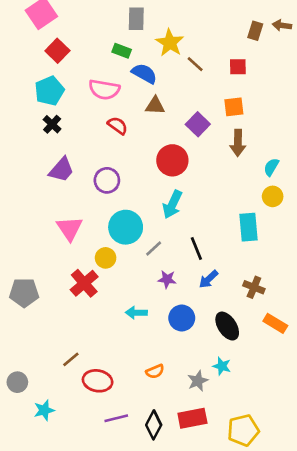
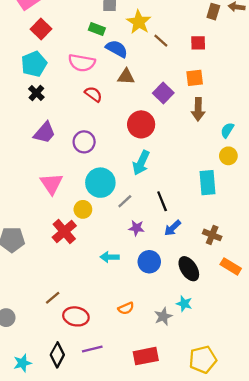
cyan star: (44, 410) -> (22, 363), moved
red rectangle: (192, 418) -> (146, 356), moved
black diamond: (154, 425) -> (57, 355), moved

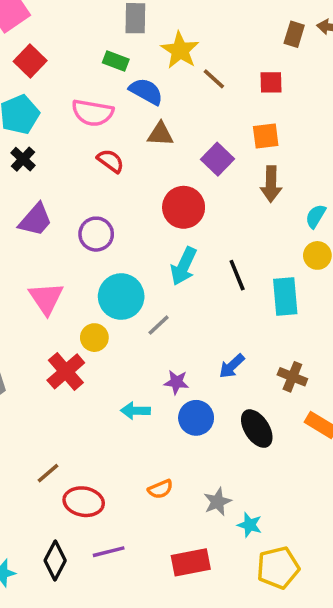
black line: (162, 201) -> (237, 275), moved
purple star: (136, 228) -> (176, 382), moved
cyan star: (184, 304) -> (250, 525), moved

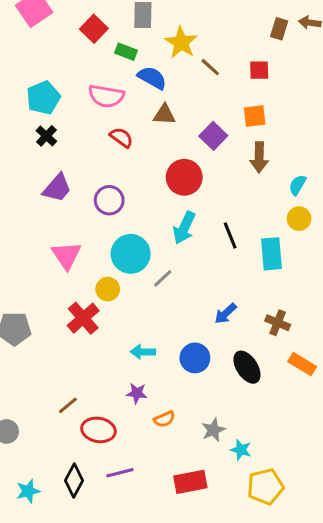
red square: (30, 61) -> (94, 29), moved
purple star: (176, 382) -> (137, 393), moved

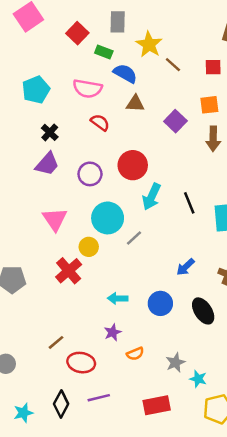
black cross: (46, 136) -> (50, 132), moved
red circle: (184, 177) -> (133, 165), moved
purple star: (137, 393) -> (113, 332), turned -30

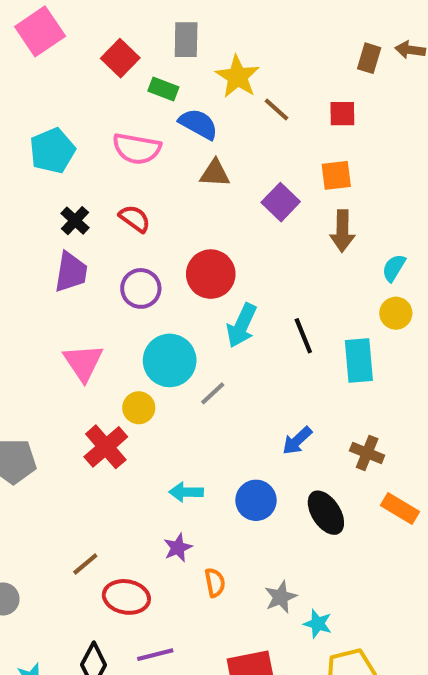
red semicircle: (100, 122) -> (135, 219), moved
purple trapezoid: (47, 164) -> (71, 272), turned -32
orange semicircle: (135, 354) -> (215, 583), turned -78

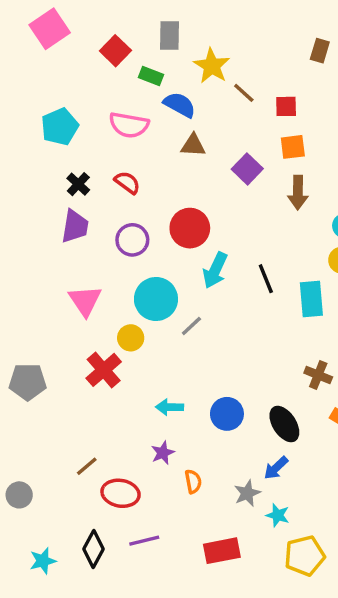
red square: (342, 114) -> (286, 106), moved
blue arrow: (297, 441) -> (276, 468), moved

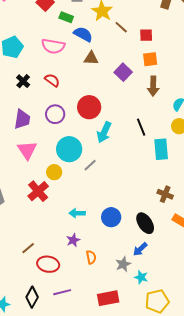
purple trapezoid: (75, 226) -> (22, 119), moved
black line: (266, 279) -> (141, 127), moved

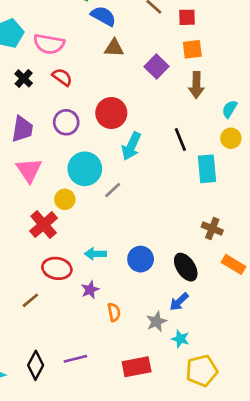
pink semicircle: (53, 46) -> (49, 44), moved
red ellipse: (48, 264) -> (57, 268), moved

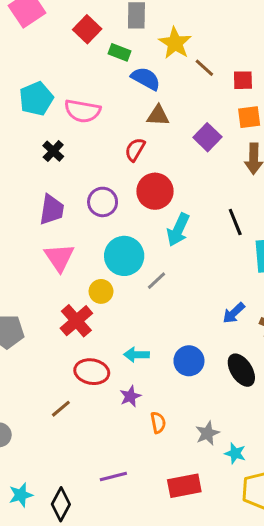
red semicircle: (62, 77) -> (135, 150), moved, turned -96
blue arrow: (179, 302) -> (234, 313), moved
black diamond: (36, 365) -> (61, 504), moved

